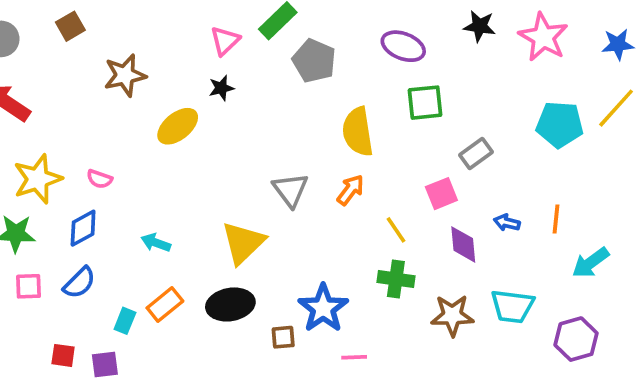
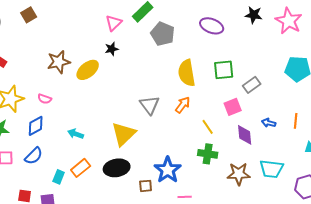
brown star: (125, 75) -> (59, 62), moved
green square: (425, 103) -> (224, 70), moved

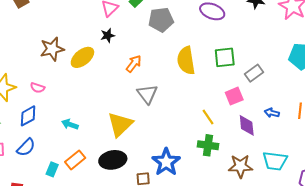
gray pentagon: (163, 34) -> (161, 20), turned -30
orange arrow: (183, 105) -> (134, 64), moved

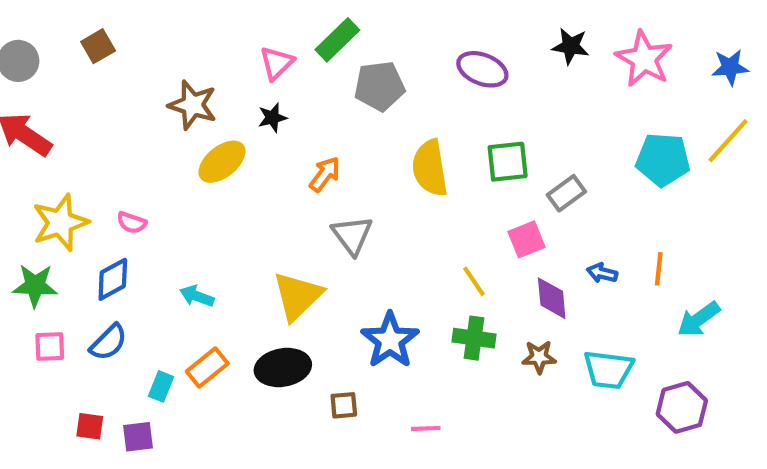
brown star: (52, 49) -> (193, 105), moved, turned 30
blue star: (166, 162) -> (390, 340), moved
brown star: (240, 166) -> (539, 357), moved, size x0.7

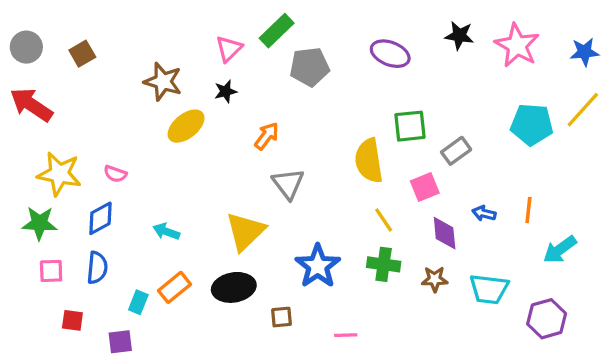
brown square: (98, 46) -> (82, 54), moved
yellow semicircle: (430, 168) -> (369, 161), moved
yellow star: (60, 223) -> (59, 174), turned 30
blue semicircle: (109, 342) -> (97, 268), turned -40
red square: (90, 426) -> (72, 320), moved

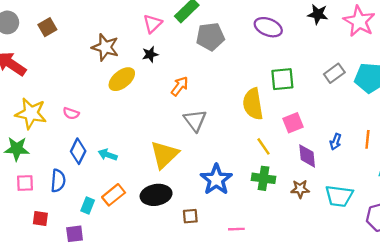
gray rectangle: (456, 151) -> (334, 73), moved
blue arrow: (484, 213) -> (336, 142), turned -84
blue diamond: (100, 218) -> (78, 151), moved, turned -35

